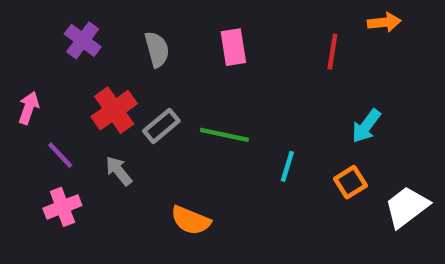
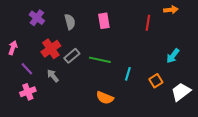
cyan arrow: (366, 126) -> (173, 56), moved
orange semicircle: (191, 220) -> (105, 98), moved

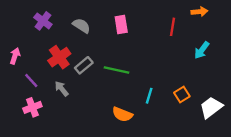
gray semicircle: (70, 22) -> (81, 26), turned -42
cyan arrow: (173, 56) -> (202, 50), moved
cyan line: (128, 74) -> (149, 96), moved

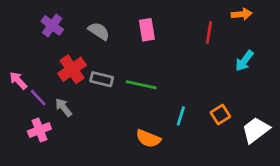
pink arrow: (15, 56) -> (18, 81), moved, turned -63
gray rectangle: (84, 65) -> (102, 79), turned 54
gray arrow: (62, 89) -> (63, 107), moved

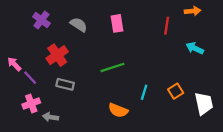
cyan arrow: (244, 61) -> (195, 48), turned 78
gray rectangle: (102, 79) -> (65, 84), moved
green line: (141, 85) -> (112, 67), turned -30
gray arrow: (63, 107) -> (50, 117), moved, turned -42
white trapezoid: (256, 130) -> (204, 104), turned 115

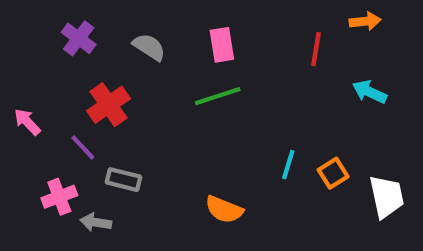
green line: (112, 67) -> (218, 96), moved
purple line: (30, 78) -> (83, 147), moved
gray rectangle: (65, 84) -> (124, 180), moved
cyan line: (144, 92) -> (288, 165), moved

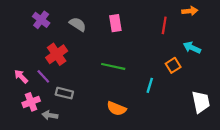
green line: (218, 96) -> (113, 66), moved, turned 30
pink arrow: (27, 122) -> (21, 76), moved
orange square: (333, 173) -> (173, 65), moved

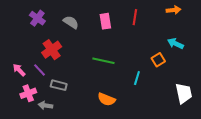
red line: (164, 25) -> (135, 17), moved

